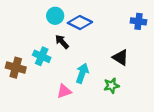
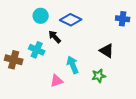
cyan circle: (55, 16) -> (41, 16), moved
cyan arrow: (82, 73) -> (73, 65), turned -42

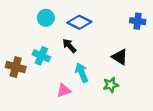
black arrow: (55, 37) -> (69, 46), moved

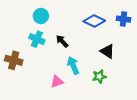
blue diamond: (79, 22) -> (94, 21), moved
cyan cross: (41, 56) -> (37, 39), moved

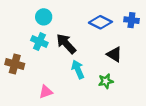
black arrow: (62, 41) -> (66, 44), size x1.5
pink triangle: (57, 82) -> (46, 92), moved

